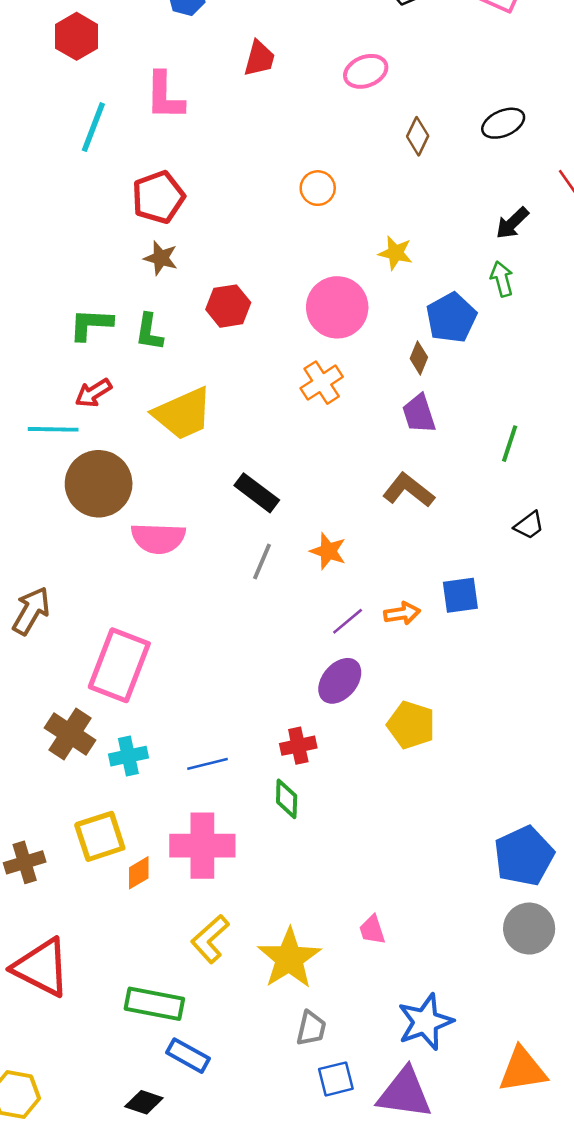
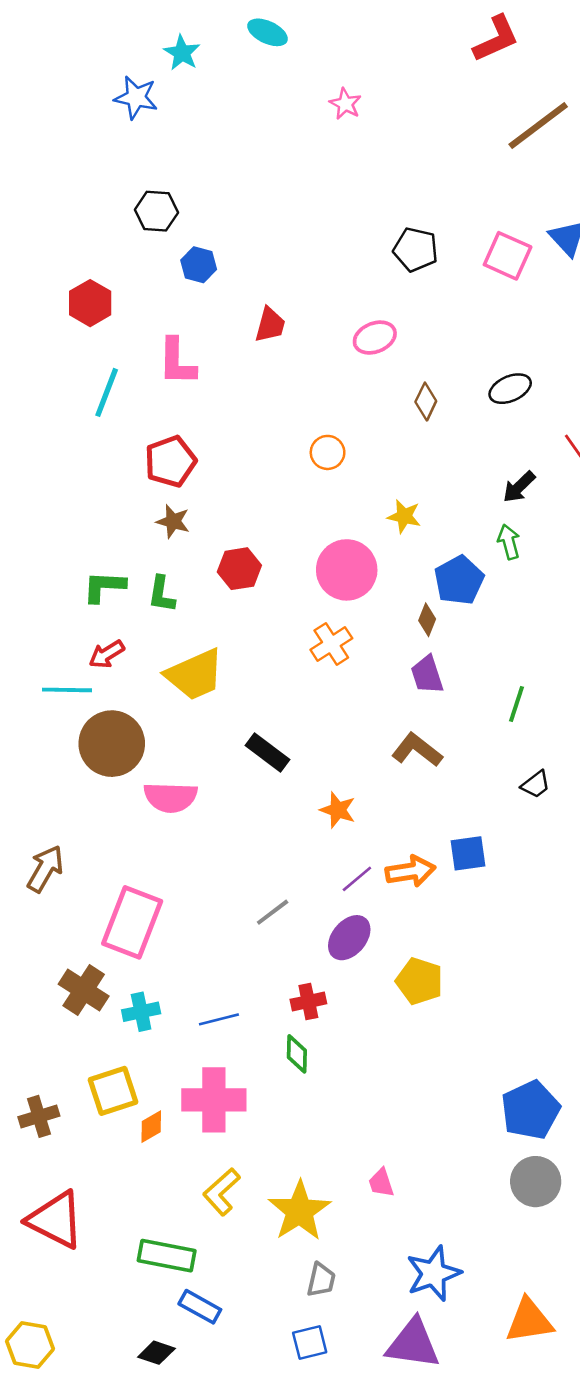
gray line: (262, 562) -> (273, 912), moved, turned 30
orange arrow: (402, 613) -> (411, 871), size x1.4
blue square: (336, 1079) -> (310, 1342), moved

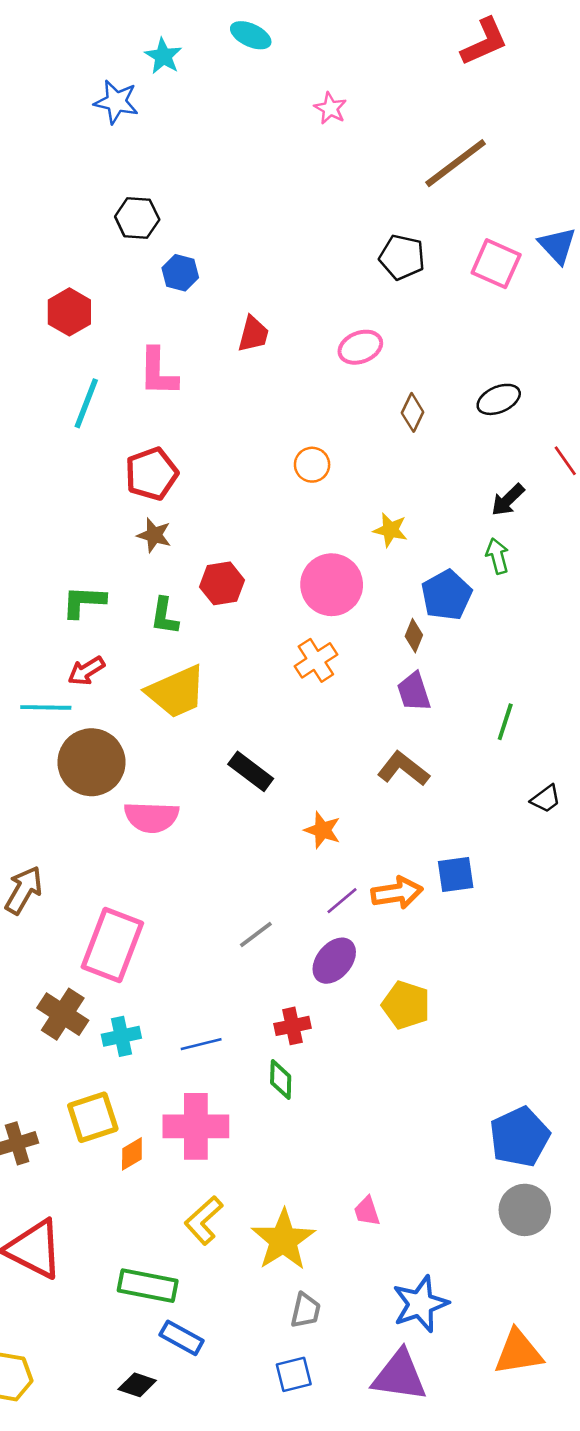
brown line: (538, 126) -> (456, 163), moved
green L-shape: (162, 594) -> (165, 616), moved
black trapezoid: (536, 784) -> (546, 799), moved

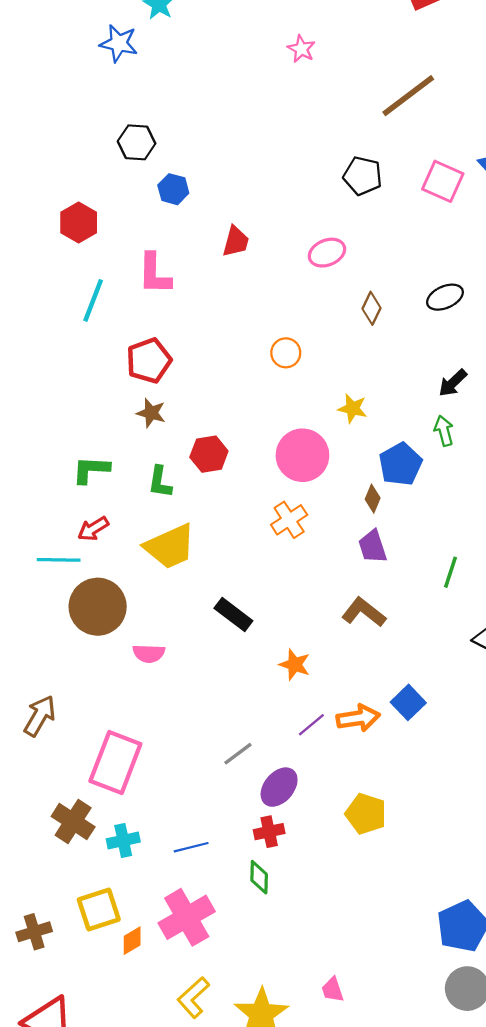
pink semicircle: (152, 817) -> (149, 653), size x0.7
blue square: (456, 874) -> (408, 702), turned -36
purple ellipse: (334, 961) -> (279, 787), moved
pink cross: (196, 1126) -> (187, 917), turned -30

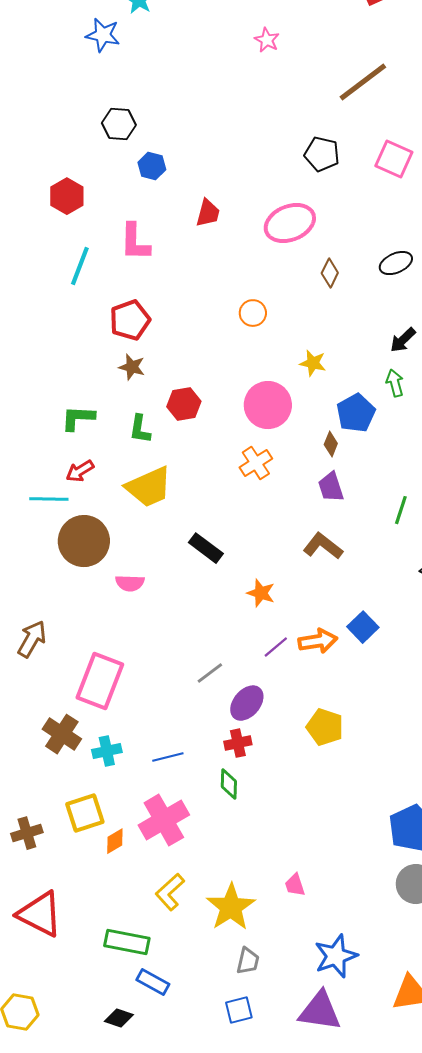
pink ellipse: (327, 253) -> (290, 223), size x1.5

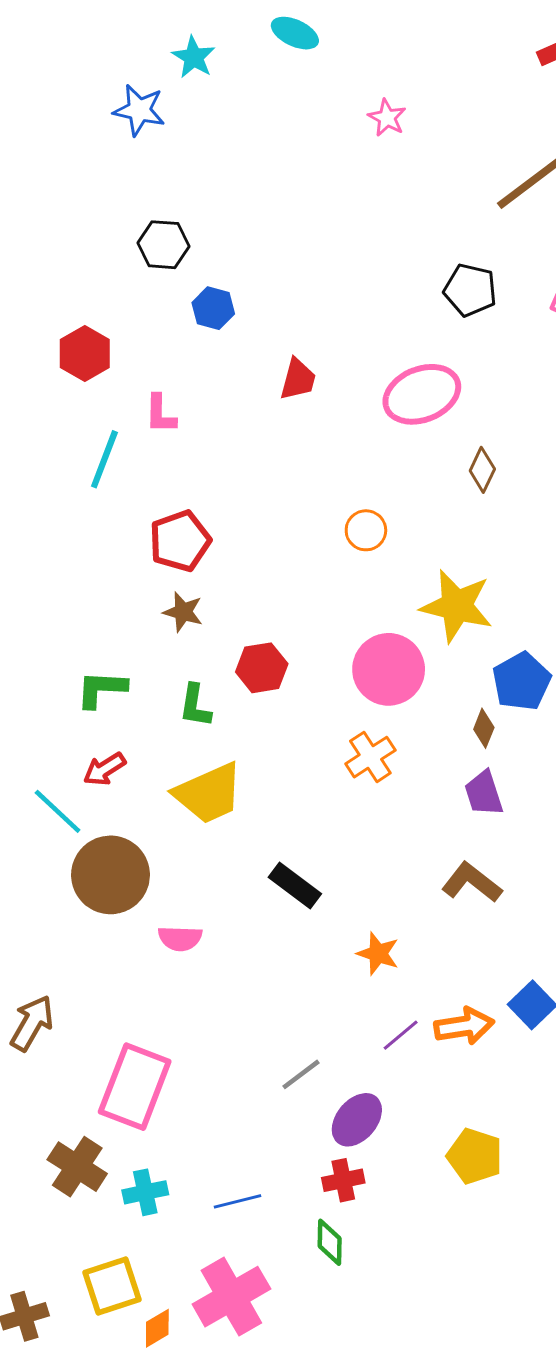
pink L-shape: (135, 242) -> (160, 414), moved, size x0.7
yellow star: (313, 363) -> (457, 606), size x1.8
cyan line: (49, 499) -> (58, 811), turned 42

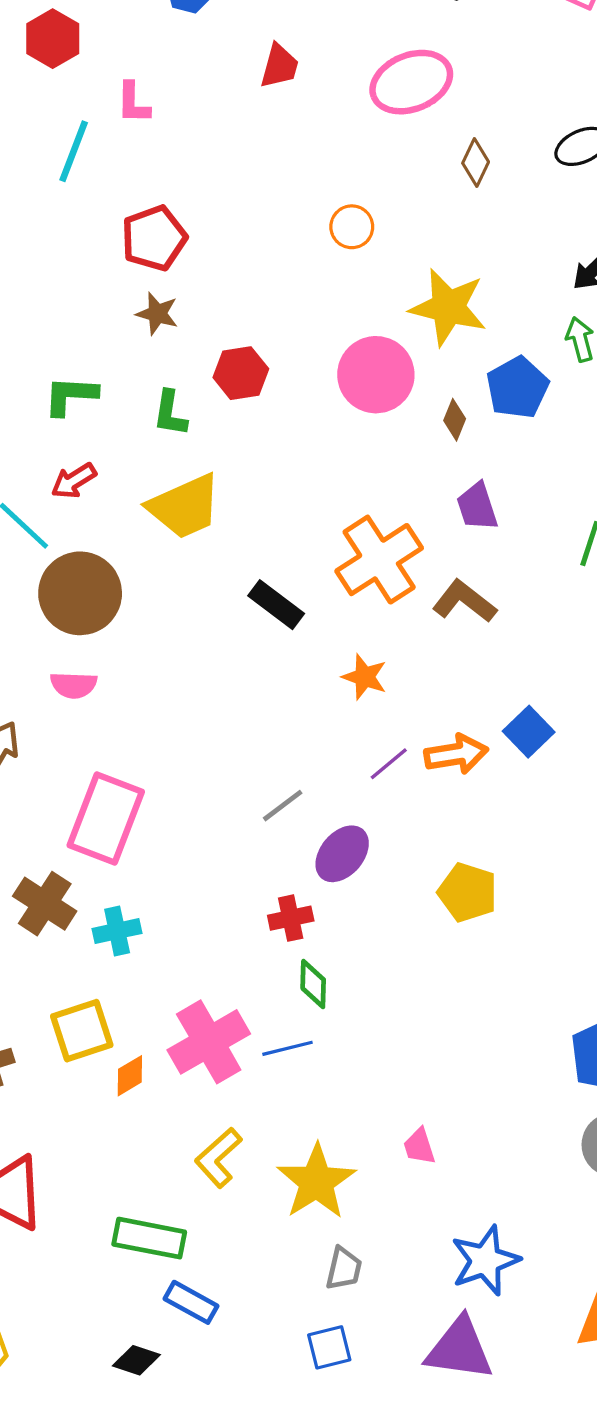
brown diamond: (484, 728) -> (455, 420), moved
orange cross: (370, 757) -> (379, 560), moved, size x1.6
pink semicircle: (180, 938) -> (74, 685), moved
red cross: (343, 1180) -> (291, 918), moved
blue line: (237, 1201) -> (287, 1048), moved

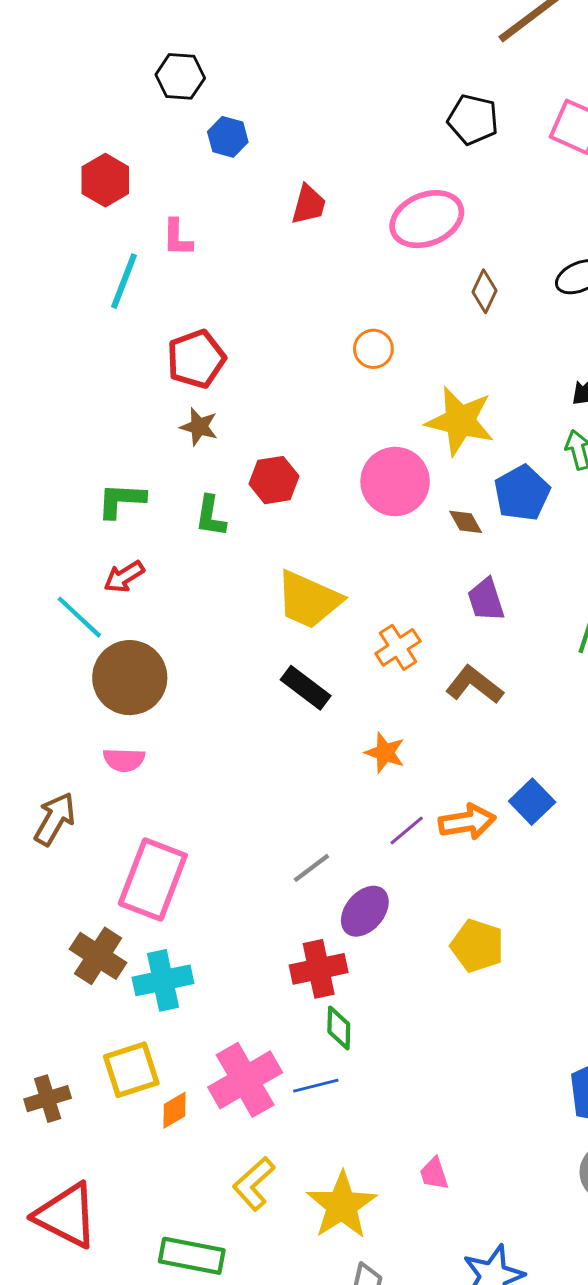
brown diamond: (455, 420) -> (466, 522), turned -51
yellow trapezoid: (185, 507) -> (309, 600), moved, turned 48
orange cross: (379, 560) -> (398, 647), size x0.6
red cross: (291, 918) -> (319, 969), size x1.4
cyan cross: (117, 931) -> (163, 980), size x1.4

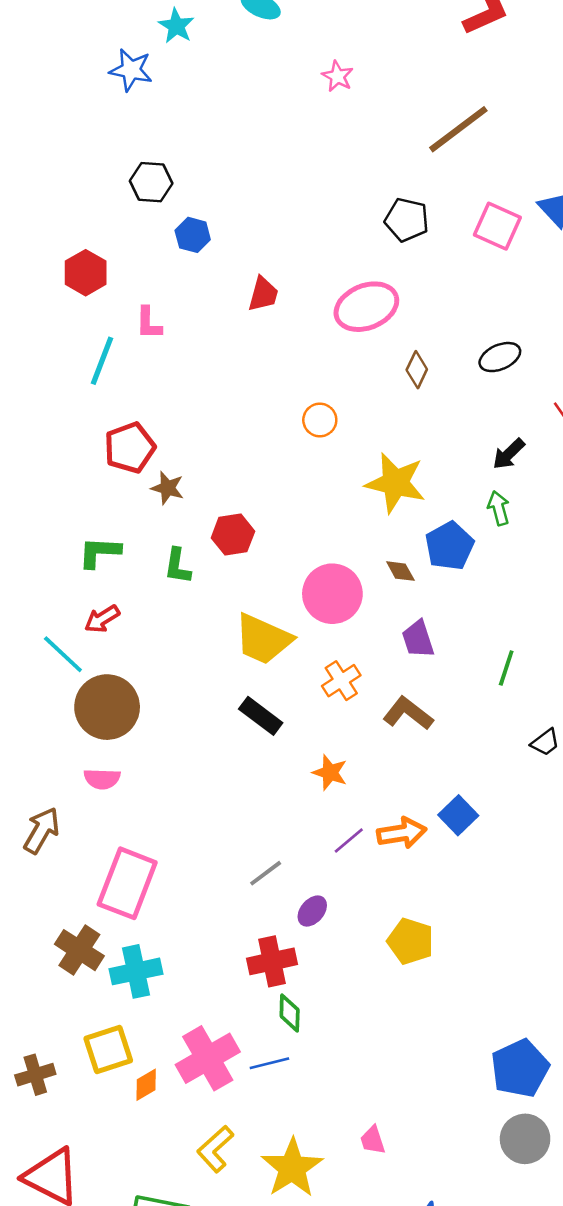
red pentagon: (196, 359) -> (130, 448), moved
pink circle: (395, 481) -> (332, 594), moved
purple ellipse: (365, 911) -> (312, 911), size x0.7

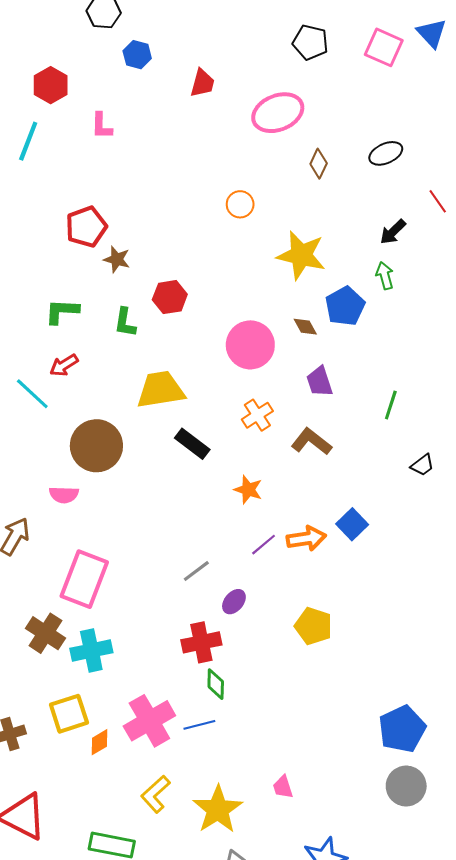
red trapezoid: (263, 294) -> (202, 83), moved
cyan line: (102, 361) -> (28, 141), moved
yellow trapezoid: (263, 639) -> (161, 390), moved, turned 147
brown circle: (107, 707) -> (96, 446), moved

